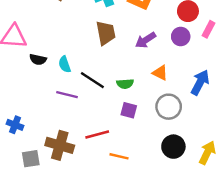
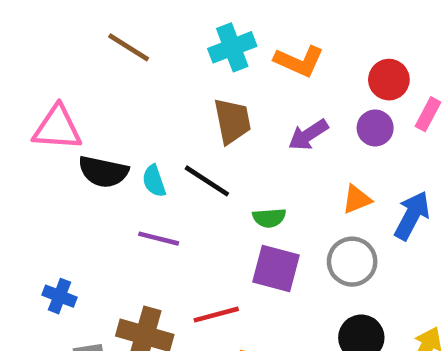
black semicircle: (38, 59) -> (103, 172), size x1.5
orange triangle: (160, 73) -> (357, 199), moved, turned -49
black line: (92, 80) -> (207, 181), moved
purple square: (129, 110) -> (276, 268), size x1.5

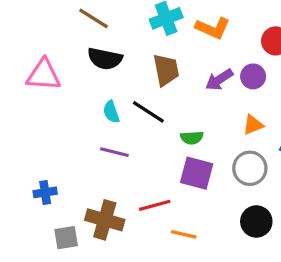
purple circle: (375, 128) -> (253, 76), moved
black semicircle: (103, 172) -> (105, 59), moved
blue cross: (60, 296) -> (45, 192), turned -30

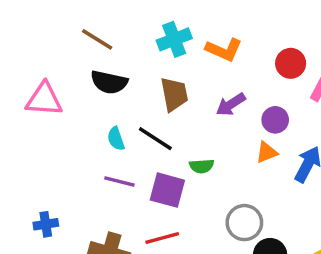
purple circle: (253, 76) -> (275, 120), moved
gray circle: (250, 168) -> (244, 223), moved
purple square: (197, 173) -> (167, 190), moved

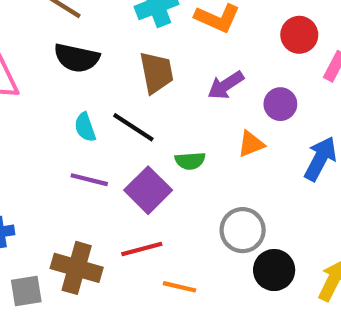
orange triangle: (267, 152) -> (251, 144), moved
purple square: (167, 190) -> (148, 190), turned 30

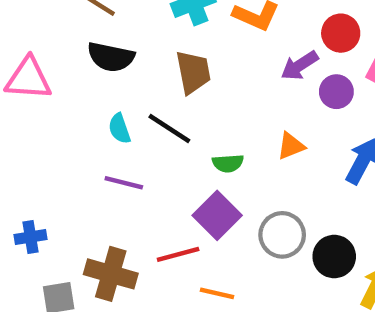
purple arrow: (226, 85) -> (300, 66), moved
purple circle: (280, 104) -> (336, 92), moved
purple square: (148, 190) -> (217, 215), moved
black circle: (274, 270) -> (334, 257), moved

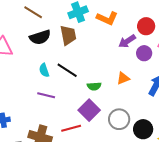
black semicircle: (111, 57) -> (40, 37), turned -30
brown trapezoid: (193, 72) -> (68, 35), moved

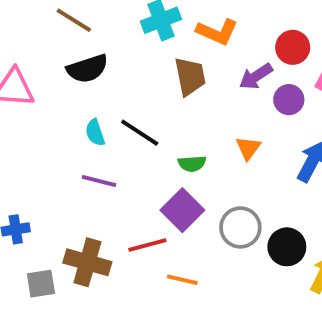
brown trapezoid: (68, 35) -> (190, 76), moved
orange triangle: (123, 78) -> (248, 148), turned -32

